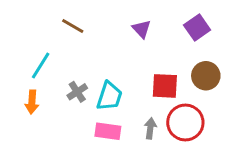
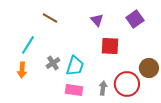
brown circle: (206, 76) -> (149, 68), moved
red square: (165, 86) -> (110, 46), moved

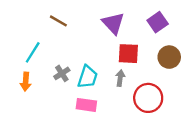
purple triangle: (97, 20) -> (113, 23), size x1.5
brown circle: (149, 68) -> (169, 57), moved
gray arrow: (103, 88) -> (120, 78), moved

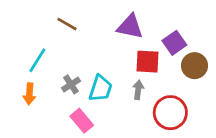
purple square: (158, 22) -> (174, 43), moved
purple triangle: (113, 23) -> (130, 27), turned -35
pink rectangle: (86, 105) -> (82, 121), moved, turned 42

